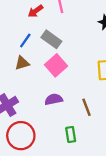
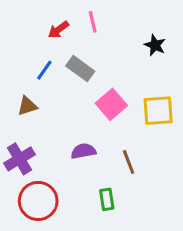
brown triangle: (22, 63) -> (27, 106), moved
pink square: (56, 65) -> (111, 104), moved

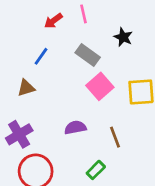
black star: (155, 45) -> (123, 37), moved
gray rectangle: (80, 69) -> (88, 55), moved
green rectangle: (107, 199) -> (96, 170), turned 54

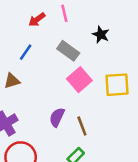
purple semicircle: (75, 128) -> (57, 117), turned -54
brown line: (115, 137) -> (82, 126), moved

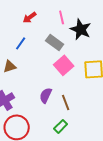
pink line: (64, 13) -> (62, 17), moved
black star: (101, 35) -> (81, 29), size x1.5

